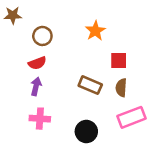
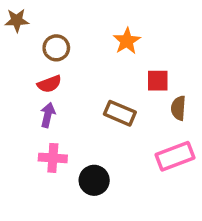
brown semicircle: (121, 88) -> (178, 108), moved
black circle: (86, 132) -> (94, 180), moved

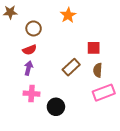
orange star: (127, 41) -> (68, 15), moved
brown semicircle: (178, 108) -> (98, 70), moved
brown rectangle: (120, 113) -> (71, 67), turned -66

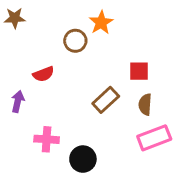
brown circle: (34, 28) -> (75, 41), moved
purple arrow: (28, 68) -> (18, 101), moved

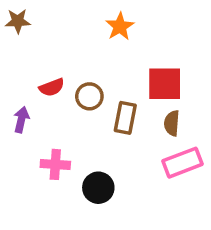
brown circle: (75, 41) -> (89, 96), moved
red square: (139, 71) -> (165, 84), size x1.5
brown rectangle: (106, 100) -> (125, 118), turned -36

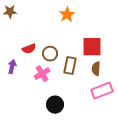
pink cross: (55, 164) -> (42, 74), moved, turned -35

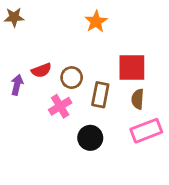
purple arrow: (12, 67) -> (17, 85), moved
black circle: (55, 105) -> (90, 138), moved

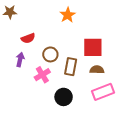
red semicircle: (41, 70) -> (28, 38), moved
purple arrow: (17, 85) -> (20, 60), moved
brown semicircle: (138, 99) -> (97, 70), turned 88

